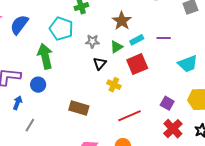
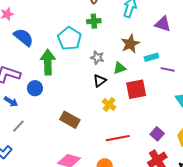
blue semicircle: (19, 25) -> (24, 37), moved, turned 80
cyan rectangle: (137, 40) -> (151, 57), moved
blue arrow: (18, 103) -> (11, 102), turned 88

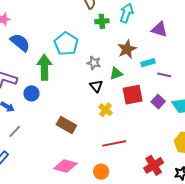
green cross: (94, 21) -> (102, 21), moved
black triangle: (100, 81) -> (96, 86), turned -32
purple square: (157, 134) -> (158, 102), moved

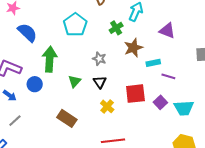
green cross: (102, 21) -> (116, 28), moved, turned -32
cyan pentagon: (66, 44) -> (75, 25), moved
green triangle: (116, 73) -> (75, 81), moved, turned -32

